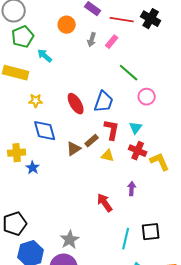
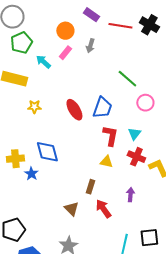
pink rectangle: (112, 42) -> (65, 53), moved
blue diamond: (45, 131) -> (47, 152), moved
brown rectangle: (92, 141) -> (90, 187), moved, turned -32
brown triangle: (74, 149) -> (71, 209), moved, turned -42

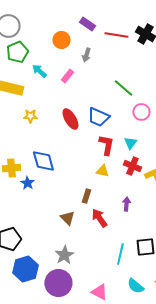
pink rectangle: (65, 53) -> (67, 76), moved
blue trapezoid: (102, 108) -> (98, 117), turned 95

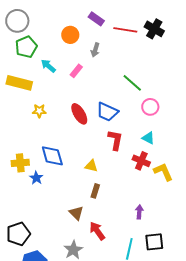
cyan triangle: (130, 143) -> (148, 138), moved, turned -40
yellow triangle: (102, 171) -> (91, 166), moved
purple arrow: (126, 204) -> (139, 212), moved
red arrow: (99, 218) -> (97, 231), moved

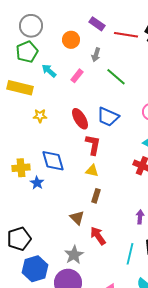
gray circle: (17, 21) -> (31, 26), moved
green line: (132, 83) -> (116, 77), moved
red L-shape: (115, 140) -> (93, 145), moved

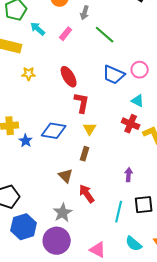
blue trapezoid: (108, 117) -> (114, 75), moved
blue diamond: (53, 161) -> (54, 131), moved, turned -65
yellow triangle: (92, 171) -> (90, 129), moved, turned 48

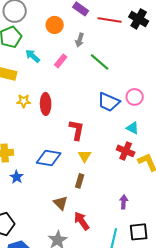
red ellipse: (69, 77) -> (46, 104), moved, turned 30
blue star: (26, 141) -> (17, 177), moved

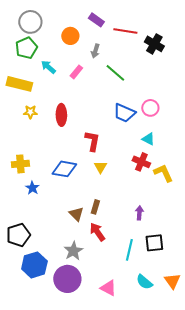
black cross: (139, 19) -> (154, 44), moved
yellow star: (24, 101) -> (30, 112), moved
brown rectangle: (80, 181) -> (95, 207), moved

